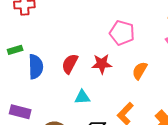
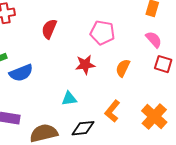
red semicircle: (70, 64) -> (49, 29), moved
blue semicircle: (36, 67) -> (21, 73), turned 75

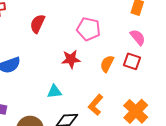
red square: (163, 64) -> (132, 61), moved

